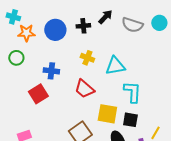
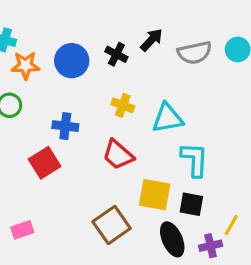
gray semicircle: (132, 25) -> (195, 53), turned -30
black cross: (83, 26) -> (116, 54), turned 32

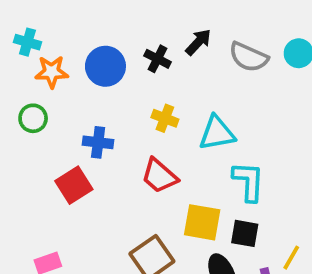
gray semicircle: (195, 53) -> (248, 57), turned 36

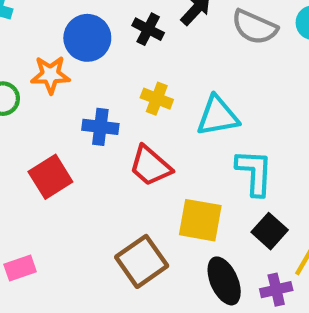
orange star: (52, 72) -> (50, 75), moved
blue cross: (98, 142) -> (100, 127), moved
black square: (245, 233) -> (270, 231), moved, turned 32

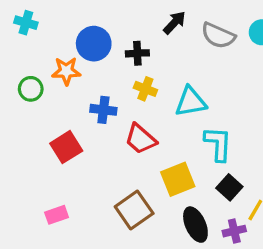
black cross: (148, 29) -> (137, 53), moved, turned -30
yellow square: (200, 220) -> (178, 179), turned -32
pink rectangle: (20, 268) -> (57, 215), moved

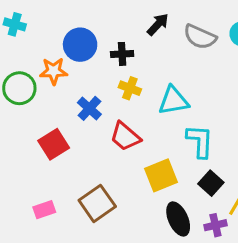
green circle: (31, 89) -> (19, 88), size x1.4
blue cross: (103, 110) -> (89, 108), turned 35
brown square: (134, 210) -> (97, 203), moved

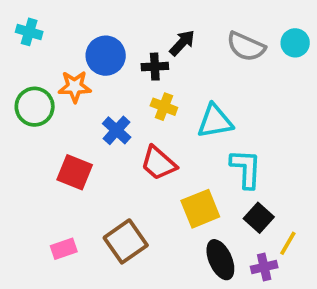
black arrow: (158, 24) -> (182, 43), moved
red square: (54, 144) -> (75, 172), turned -36

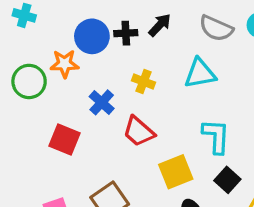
black cross: (155, 67) -> (126, 33), moved
cyan triangle: (215, 121) -> (200, 73), moved

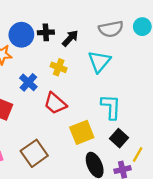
black arrow: (160, 25) -> (70, 38), moved
gray semicircle: (216, 28) -> (111, 29), turned -35
cyan triangle: (200, 73) -> (99, 61), turned -40

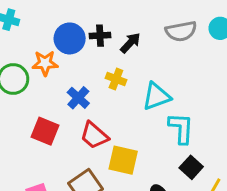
cyan triangle: (99, 61) -> (156, 96), moved, turned 30
red trapezoid: (55, 103) -> (94, 135), moved
yellow square: (82, 132) -> (123, 160), moved, turned 35

